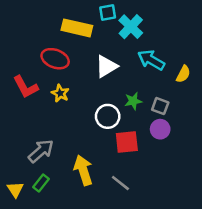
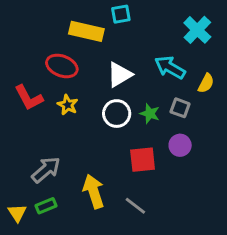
cyan cross: (131, 27) -> (197, 30), moved
green star: (133, 101) -> (150, 114), turned 30
gray square: (160, 106) -> (180, 108), moved
white circle: (108, 116) -> (117, 114), moved
green rectangle: (41, 183) -> (46, 206), turned 30

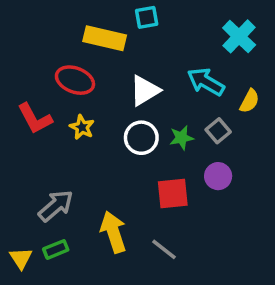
gray square: (180, 108) -> (218, 131), turned 30
green star: (150, 114) -> (181, 138), turned -30

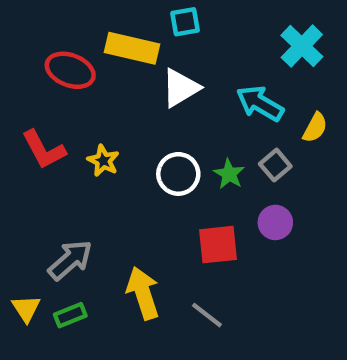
red ellipse: (75, 80) -> (70, 70), moved
white triangle: (145, 91) -> (180, 88), moved
green star: (181, 138) -> (229, 174), turned -30
yellow triangle: (21, 258) -> (26, 308), moved

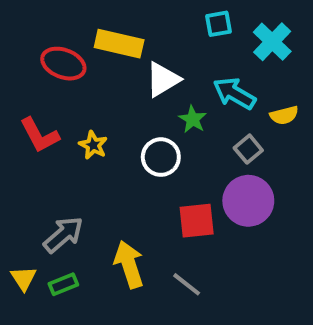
cyan square: (185, 22) -> (218, 24), moved
yellow semicircle: (315, 128) -> (284, 115), turned 48
green star: (229, 174) -> (193, 119), moved
purple circle: (275, 222) -> (248, 201), size x1.6

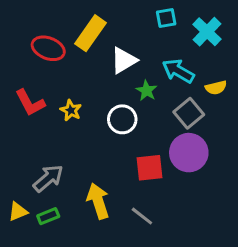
yellow rectangle: (119, 44) -> (91, 33), turned -68
gray square: (248, 149) -> (189, 113), size x1.4
yellow triangle: (24, 278) -> (18, 212), turned 40

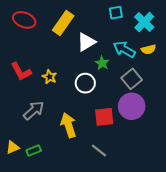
red ellipse: (48, 48) -> (24, 20), moved
yellow semicircle: (216, 88) -> (148, 49), moved
gray arrow: (48, 178) -> (34, 110), moved
yellow arrow: (98, 201) -> (68, 125), moved

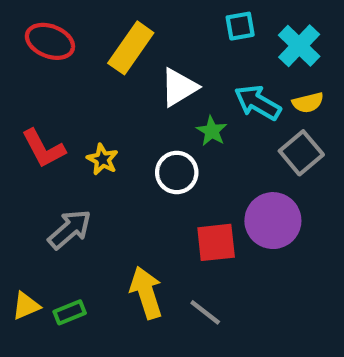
gray square: (132, 79) -> (301, 153), moved
yellow arrow: (68, 125) -> (146, 293), moved

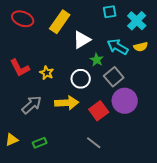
gray square: (301, 153) -> (114, 77), moved
red square: (216, 242) -> (99, 111), turned -30
yellow arrow: (146, 293) -> (67, 103), moved, turned 105
green rectangle: (70, 312) -> (40, 143), moved

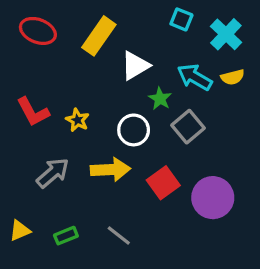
cyan square: (110, 12) -> (181, 19), turned 32
purple circle: (125, 101) -> (213, 198), moved
gray line: (94, 143) -> (119, 236), moved

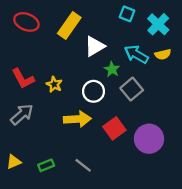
gray arrow: (53, 173) -> (22, 114), moved

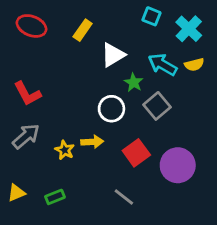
yellow rectangle: (69, 25) -> (83, 30), size x0.7
yellow star: (54, 84) -> (65, 150), moved
yellow arrow: (77, 119) -> (92, 142), size x0.7
gray line: (83, 165) -> (124, 197), moved

